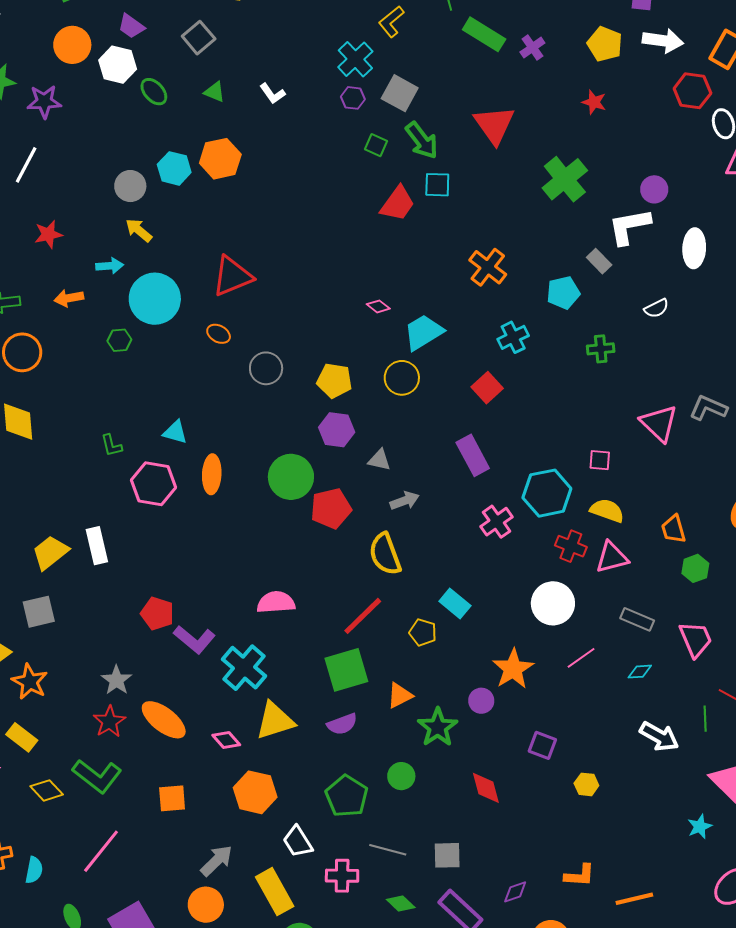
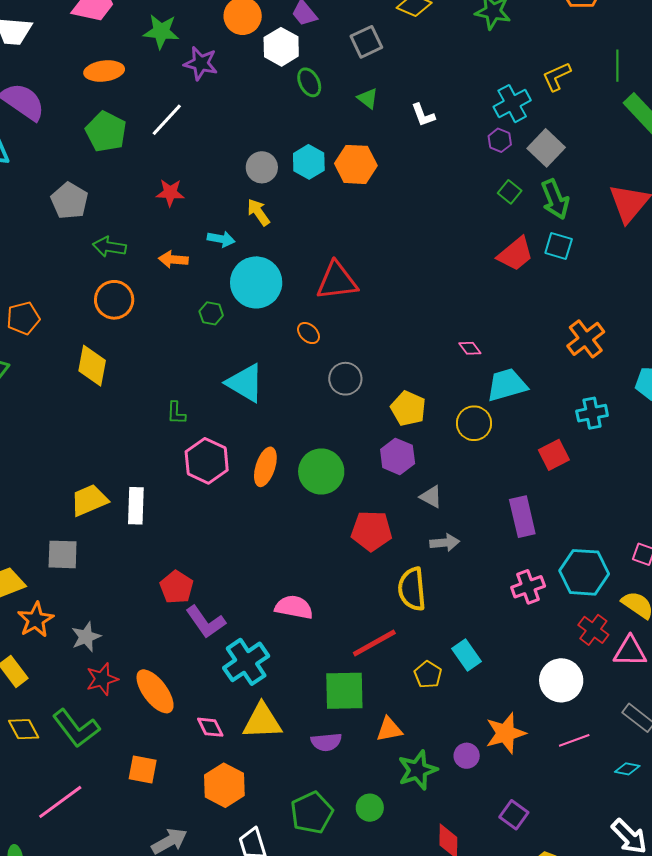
cyan triangle: (175, 432) -> (245, 383), moved, size x1.6
green circle: (291, 477) -> (321, 471), moved
gray star: (116, 680) -> (86, 637), moved

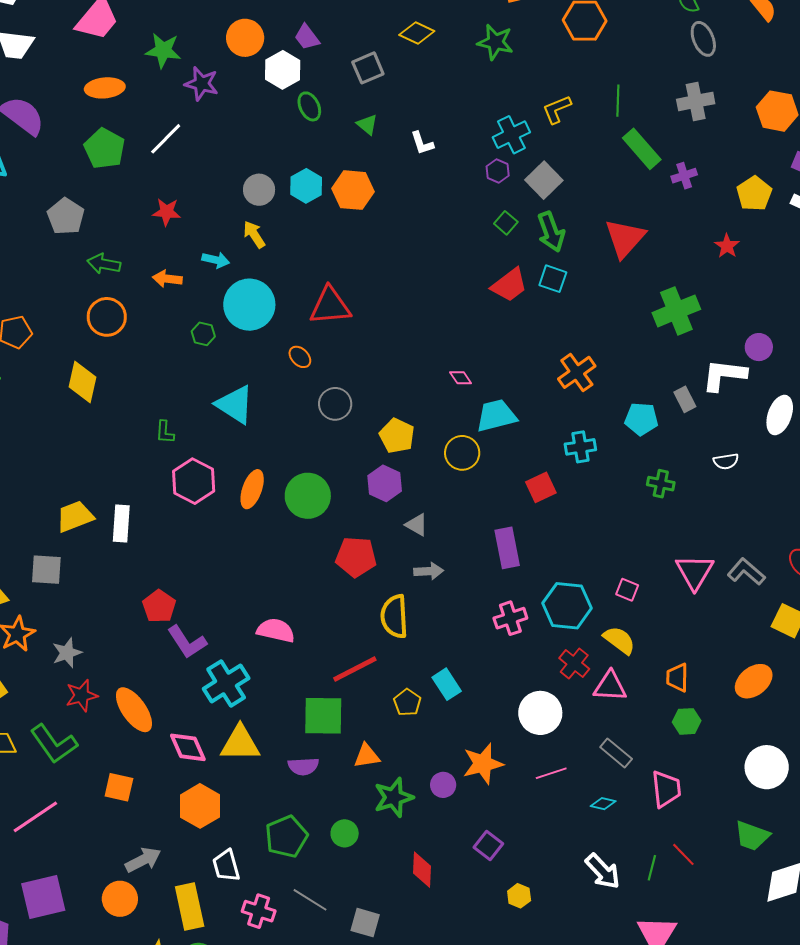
pink diamond: (210, 727) -> (188, 747), size x1.4

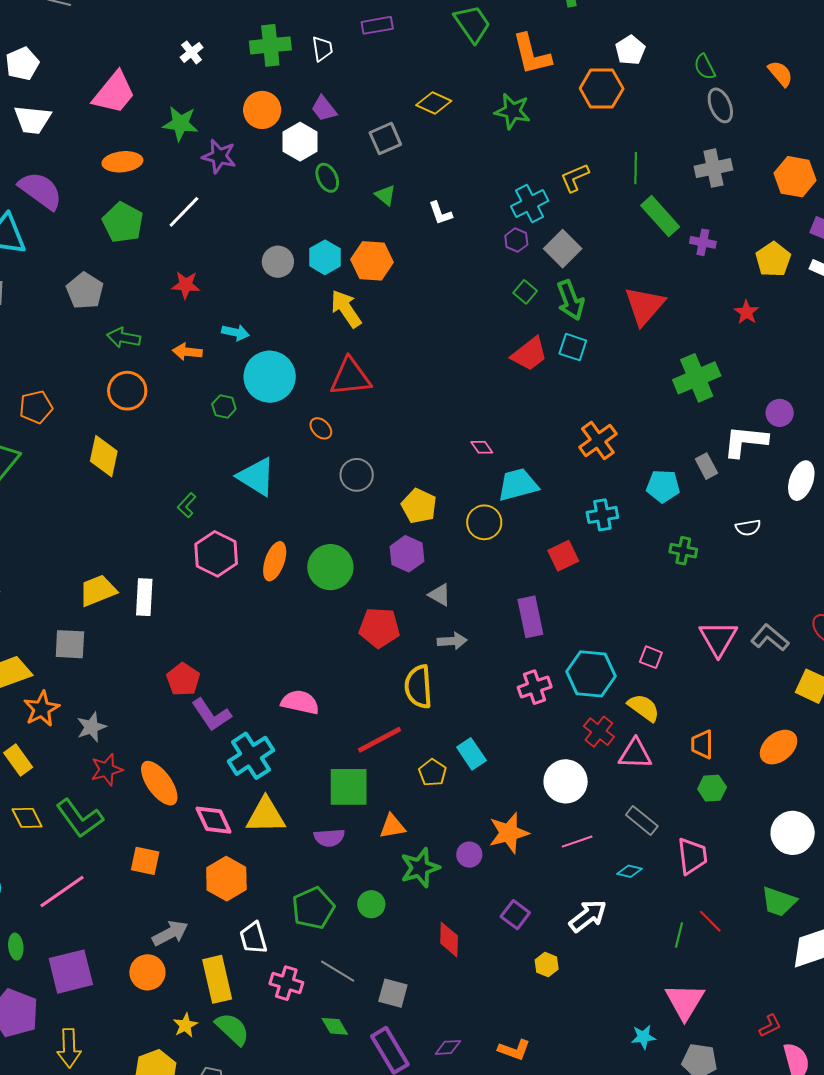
purple cross: (684, 176) -> (703, 242), turned 30
yellow arrow: (254, 234) -> (346, 309), moved, size x1.4
green L-shape: (165, 432) -> (187, 505), turned 40
white arrow: (603, 871) -> (588, 916), moved, turned -84

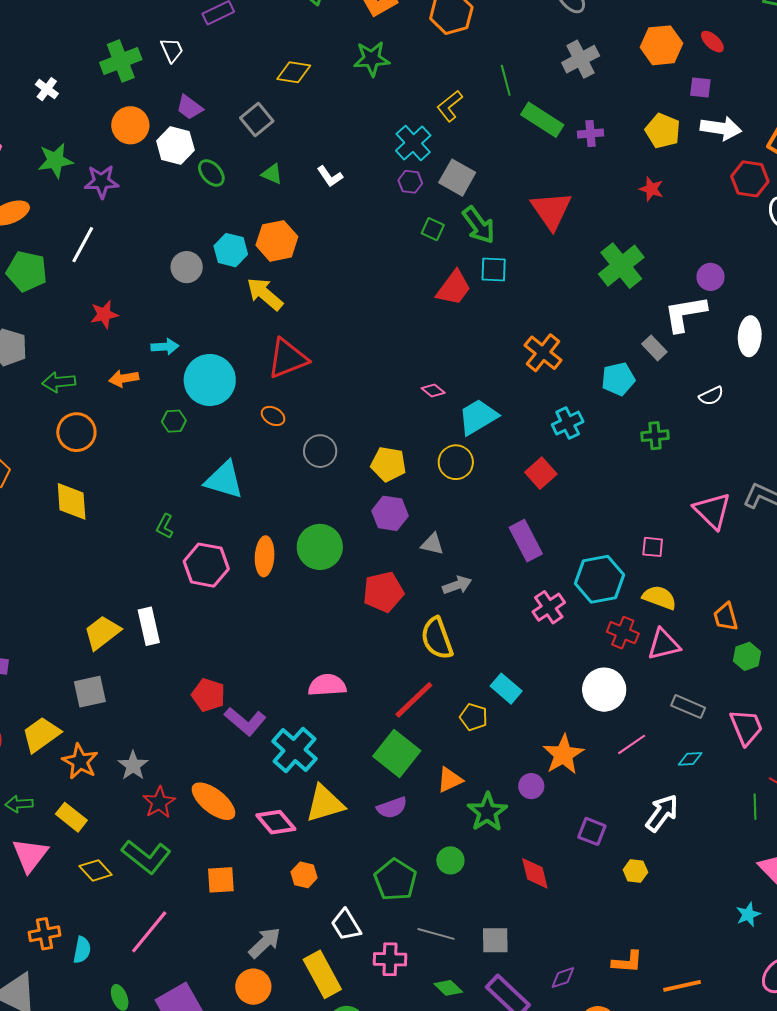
green square: (349, 787) -> (397, 754), turned -36
orange hexagon: (226, 879) -> (304, 875), size x0.6

